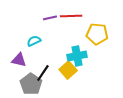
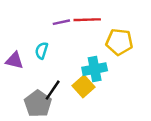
cyan semicircle: (34, 41) -> (42, 51), turned -48
purple triangle: (19, 60) -> (14, 60), moved

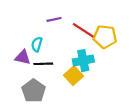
red line: (87, 20) -> (83, 30), moved, turned 35
purple triangle: (14, 60) -> (23, 57), moved
black line: (53, 90) -> (43, 64), moved, turned 54

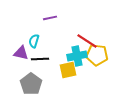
red line: (83, 30) -> (87, 41), moved
yellow pentagon: (105, 37) -> (97, 55), moved
yellow square: (74, 76) -> (68, 70), turned 30

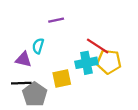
black line: (40, 59) -> (21, 83), moved
yellow square: (68, 70) -> (62, 79), moved

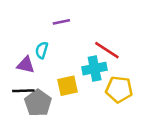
yellow pentagon: (109, 62) -> (119, 89), moved

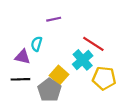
cyan cross: (95, 69) -> (83, 60), turned -30
yellow square: (68, 86) -> (59, 75), turned -36
gray pentagon: (38, 103) -> (49, 90), moved

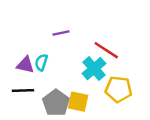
purple line: (54, 19) -> (61, 33), moved
cyan semicircle: (36, 44) -> (41, 62), moved
yellow square: (59, 75) -> (78, 102), moved, turned -30

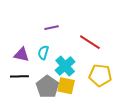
cyan semicircle: (41, 62) -> (43, 53), moved
cyan cross: (94, 69) -> (65, 66), moved

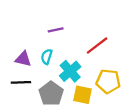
red line: (90, 42) -> (97, 45), turned -70
yellow square: (66, 86) -> (82, 95), moved

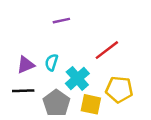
purple line: (56, 30) -> (61, 21), moved
purple triangle: (23, 59) -> (26, 65), turned -36

